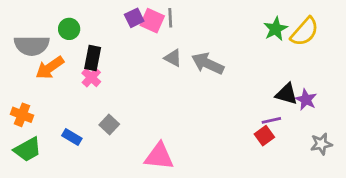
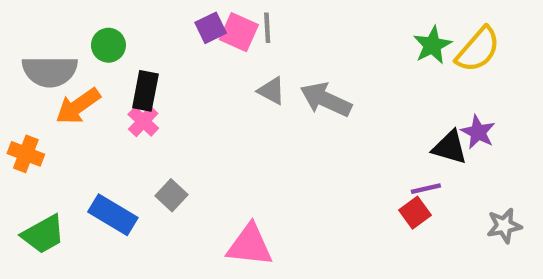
purple star: (306, 100) -> (478, 132), moved
orange cross: (22, 115) -> (26, 154), moved
blue rectangle: (72, 137) -> (113, 215), size x1.5

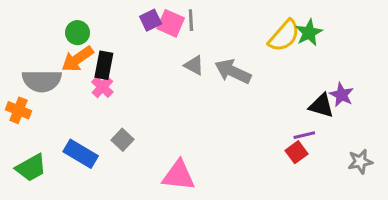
yellow semicircle: (478, 50) -> (284, 36), moved
gray semicircle: (50, 71) -> (42, 81), moved
orange arrow: (78, 106) -> (78, 59), moved

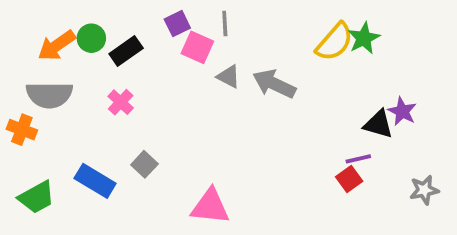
pink square: (171, 23) -> (197, 47), moved
orange arrow: (78, 59) -> (57, 46), moved
black rectangle: (104, 65) -> (126, 51), moved, turned 44

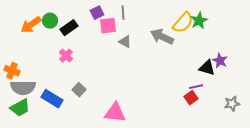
pink square: (197, 47) -> (108, 26), turned -30
gray arrow: (274, 84) -> (162, 37), moved
gray semicircle: (49, 95) -> (23, 88), moved

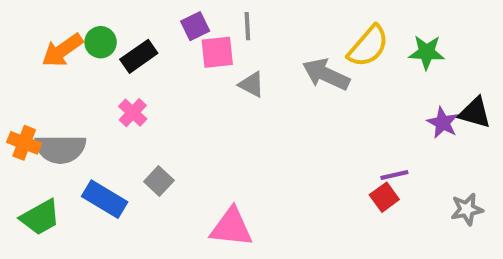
green star: (199, 21) -> (427, 52), moved, turned 30
black triangle: (207, 68) -> (475, 113), moved
gray semicircle: (23, 88) -> (60, 149), moved

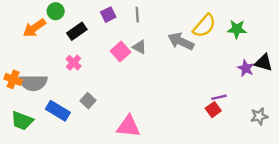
green circle: (101, 42) -> (56, 11), moved
pink square: (217, 52) -> (120, 51), moved, turned -36
green trapezoid: (40, 217) -> (22, 121), turned 50

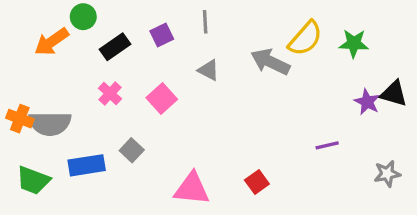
purple square: (108, 15) -> (162, 35), moved
pink square: (120, 51) -> (162, 99), moved
red square: (213, 110) -> (257, 182), moved
blue rectangle: (58, 111) -> (87, 165), turned -40

